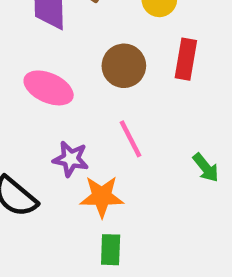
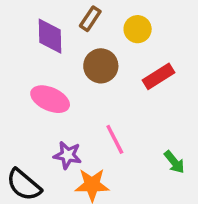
red rectangle: (186, 59) -> (159, 76), turned 48
brown circle: (124, 66) -> (101, 66), moved

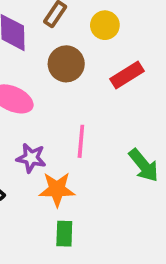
pink line: (115, 139) -> (81, 141), turned 32
green arrow: (174, 162) -> (144, 165), size x1.4

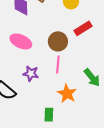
brown circle: (66, 64) -> (58, 41), moved
orange star: (57, 189) -> (67, 94), moved, turned 30

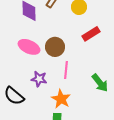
brown circle: (58, 41) -> (55, 47), moved
orange star: (67, 94) -> (61, 99), moved

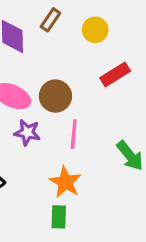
purple star: (39, 79) -> (27, 132), moved

